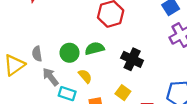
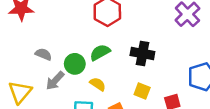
gray semicircle: (37, 54) -> (43, 54), moved, turned 136
gray arrow: (50, 77) -> (55, 81), moved, turned -84

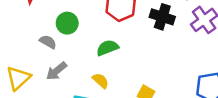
black cross: (142, 53) -> (162, 17), moved
green circle: (75, 64) -> (67, 23), moved

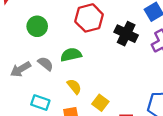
gray semicircle: (48, 42) -> (45, 64), moved
yellow semicircle: (101, 81) -> (74, 86), moved

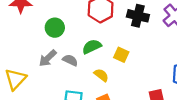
gray arrow: (21, 69) -> (48, 58), moved
yellow square: (100, 103) -> (121, 55), moved

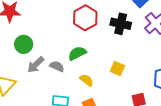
green circle: (55, 28) -> (24, 44), moved
yellow square: (121, 55) -> (117, 68), moved

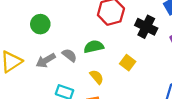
gray arrow: (36, 65) -> (46, 60), moved
yellow square: (117, 68) -> (128, 63), moved

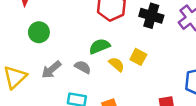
gray semicircle: (69, 55) -> (83, 67), moved
yellow semicircle: (97, 77) -> (117, 64), moved

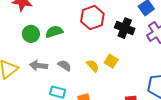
green semicircle: (99, 46) -> (54, 32), moved
gray arrow: (51, 70) -> (39, 66), turned 42

